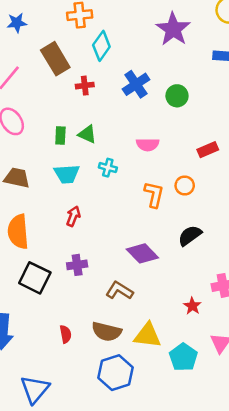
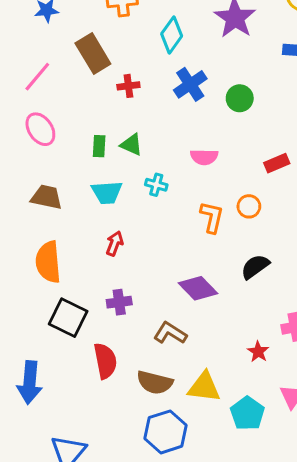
cyan diamond: (101, 46) -> (172, 35), moved
red semicircle: (66, 334) -> (105, 361), moved, size x1.6

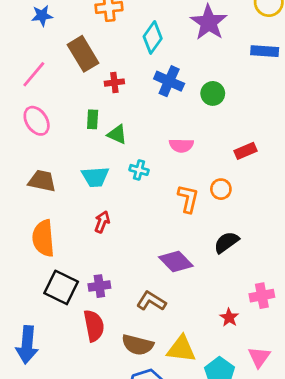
blue cross: (190, 84) -> (169, 81), turned -32
green rectangle: (99, 146) -> (93, 119), moved
purple cross: (119, 302) -> (99, 286), moved

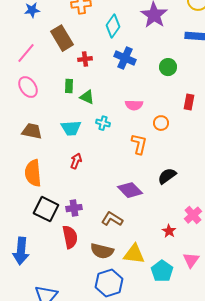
green circle: (213, 93) -> (168, 67), moved
red rectangle: (246, 151) -> (189, 102), moved, turned -56
orange circle: (221, 189) -> (161, 123), moved
pink cross: (262, 296) -> (193, 215), turned -30

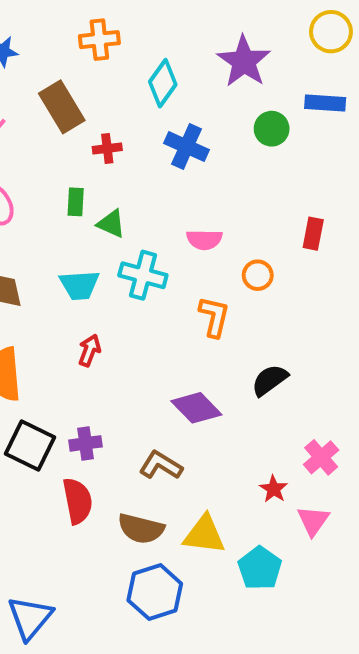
green circle: (168, 67) -> (272, 129), moved
cyan cross: (103, 123) -> (143, 275), size x1.6
pink triangle: (191, 260) -> (313, 521), moved

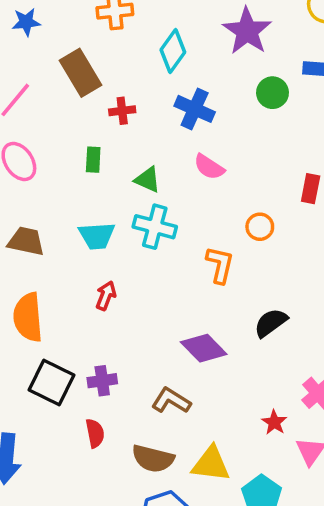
green triangle: (111, 224) -> (148, 180), moved
pink semicircle: (204, 240) -> (209, 167), moved, turned 32
red semicircle: (78, 501) -> (95, 433), size x0.7

